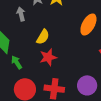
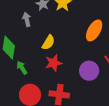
purple circle: (87, 85) -> (89, 71), moved

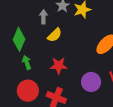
yellow semicircle: (48, 42) -> (55, 35), moved

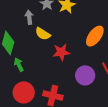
yellow semicircle: (55, 35) -> (43, 34), turned 84
red star: (59, 66) -> (61, 52), moved

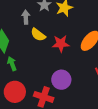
red star: (61, 52) -> (61, 44), moved
purple circle: (85, 75) -> (61, 80), moved

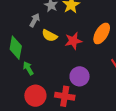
gray arrow: (26, 17) -> (35, 20), turned 40

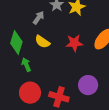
yellow semicircle: (50, 36) -> (42, 42), moved
purple circle: (80, 76) -> (88, 85), moved

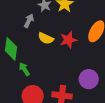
yellow semicircle: (42, 42) -> (46, 38), moved

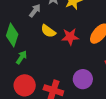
green arrow: (24, 69) -> (21, 57), turned 56

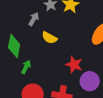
red star: (70, 37) -> (74, 65), moved, turned 30

